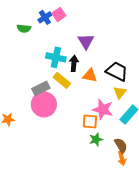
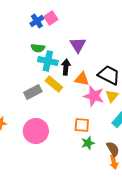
green semicircle: (24, 28) -> (38, 48), moved
pink circle: (44, 104) -> (36, 131), moved
pink star: (103, 109) -> (94, 96), moved

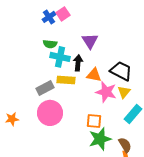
yellow rectangle: (54, 84) -> (66, 80), turned -36
pink circle: (36, 131) -> (50, 113), moved
green star: (88, 143) -> (100, 139), size x1.6

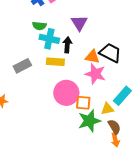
orange triangle: (94, 75) -> (92, 57), moved
gray rectangle: (45, 88) -> (22, 66), moved
yellow triangle: (124, 92) -> (107, 109), moved, turned 40
pink circle: (50, 113) -> (66, 93), moved

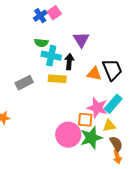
black trapezoid: (110, 53) -> (112, 70), turned 40
pink star: (95, 74) -> (97, 108), moved
pink circle: (66, 93) -> (68, 135), moved
cyan rectangle: (122, 96) -> (113, 104), moved

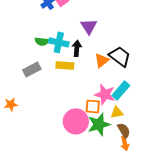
green semicircle: (41, 43) -> (42, 41), moved
black trapezoid: (112, 70) -> (120, 56), turned -30
orange triangle: (94, 74) -> (102, 60), turned -49

